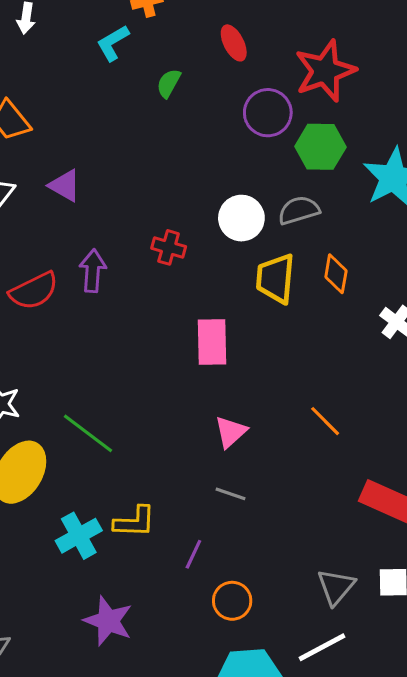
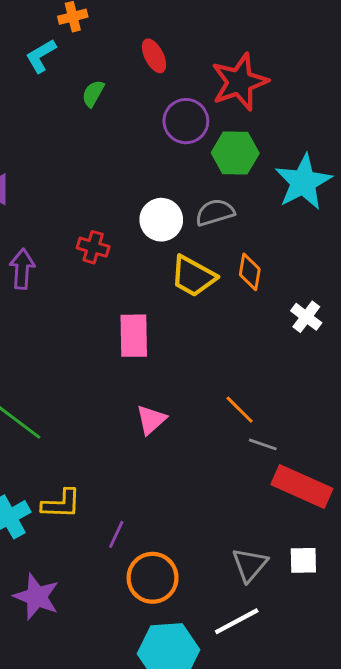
yellow trapezoid: (276, 278) -> (193, 276), turned -66
gray line: (231, 494) -> (263, 444), moved
orange circle: (232, 601) -> (153, 578), size x1.4

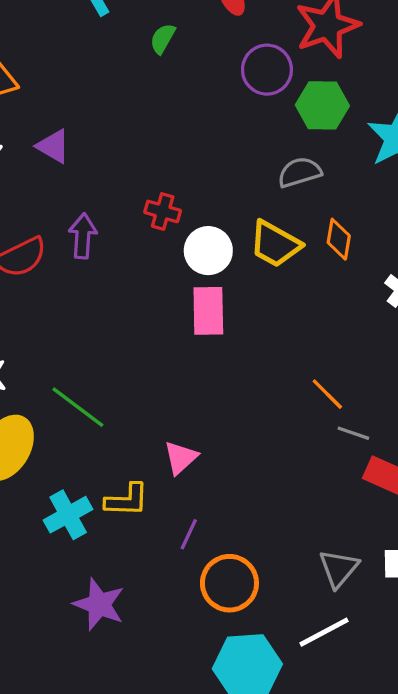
white circle: (161, 220) -> (208, 251), moved
pink triangle: (151, 420) -> (181, 458), moved

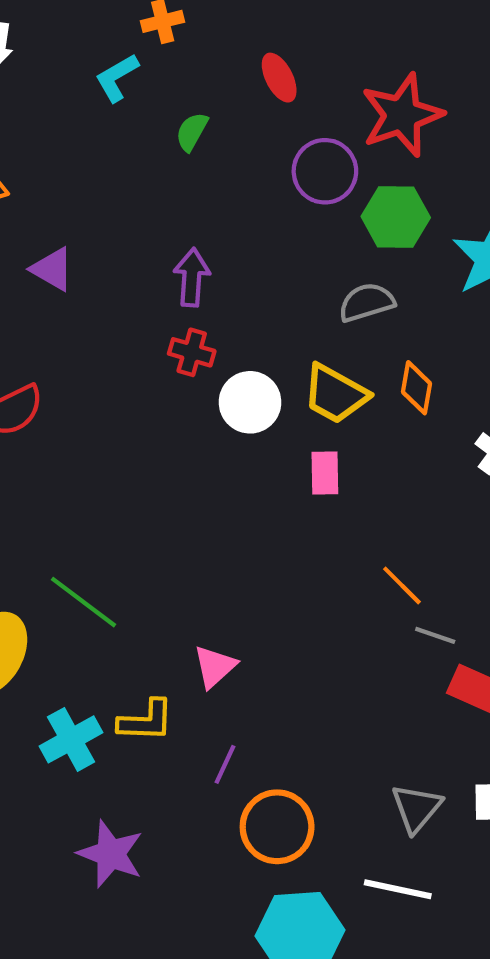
purple arrow: (83, 236) -> (192, 277), moved
pink rectangle: (208, 311) -> (325, 473), moved, size x0.7
white line: (324, 632) -> (398, 889), turned 40

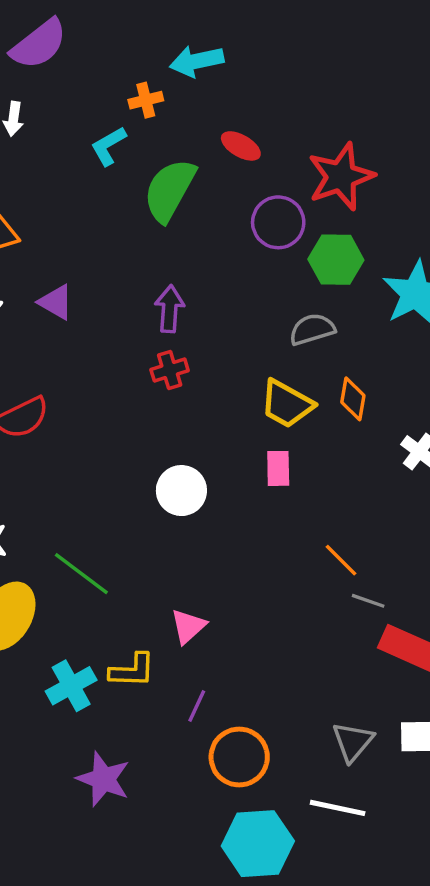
red ellipse: (279, 78) -> (241, 146), turned -33
green semicircle: (192, 132) -> (170, 190), size x2.0
red cross: (192, 352) -> (170, 370), turned -33
white circle: (250, 402) -> (181, 491), moved

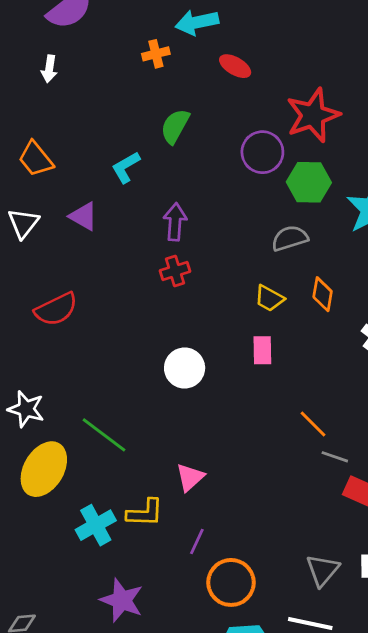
cyan L-shape: (108, 146) -> (126, 167), moved
red ellipse: (241, 146) -> (235, 66), moved
green semicircle: (170, 190) -> (175, 126), size x0.7
yellow trapezoid: (287, 404) -> (269, 298), size x0.7

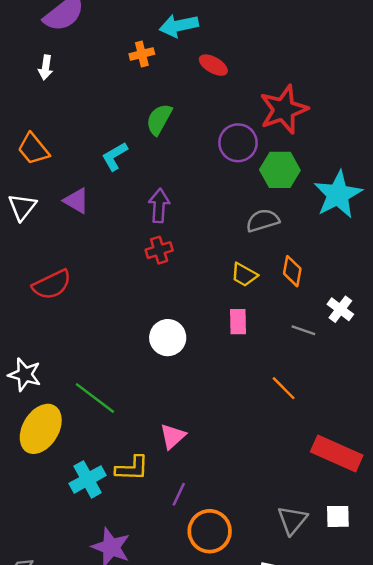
gray line: (335, 457) -> (303, 330), moved

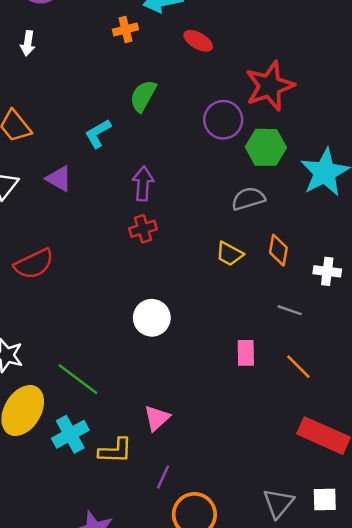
white cross: (340, 309) -> (327, 271), moved, turned -30
pink rectangle: (238, 322) -> (246, 353), moved
orange line: (284, 388) -> (298, 367), moved
cyan cross: (88, 479) -> (70, 434), moved

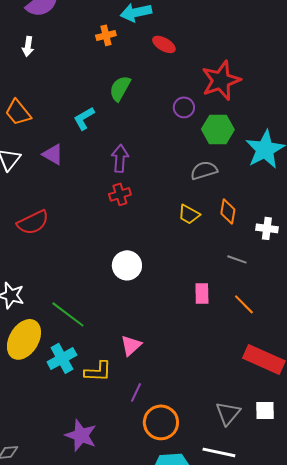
purple circle: (223, 120) -> (184, 107), size x0.7

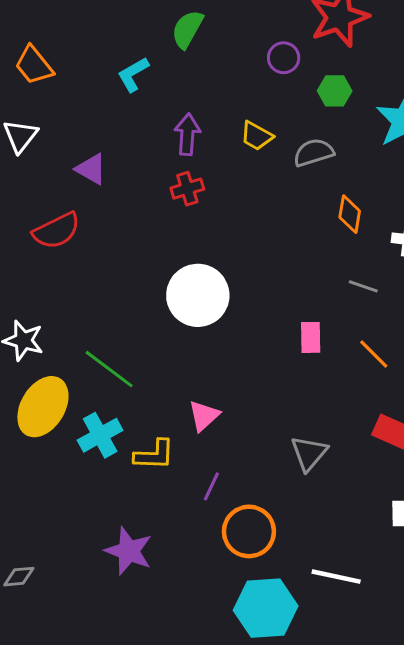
green hexagon: (218, 129) -> (335, 91), size x0.7
purple triangle: (53, 154) -> (91, 169), moved
yellow trapezoid: (189, 214) -> (256, 136), moved
white circle: (127, 265) -> (198, 295), size x1.4
gray triangle: (228, 413) -> (309, 453), moved

